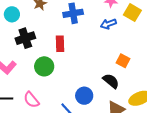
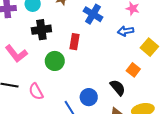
blue cross: (73, 13) -> (93, 14), turned 30
yellow square: (132, 13) -> (149, 47), moved

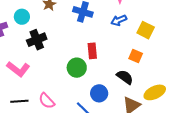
red rectangle: (75, 42) -> (92, 51), moved
green circle: (55, 61) -> (77, 68), moved

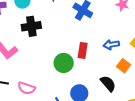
blue arrow: (119, 20) -> (111, 45), moved
pink semicircle: (47, 101) -> (27, 88), turned -42

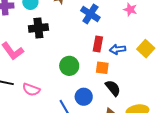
red rectangle: (83, 50) -> (98, 44), moved
orange square: (124, 66) -> (102, 68), moved, turned -32

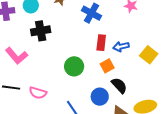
yellow square: (146, 49) -> (149, 55), moved
orange square: (102, 68) -> (107, 66), turned -32
blue circle: (84, 97) -> (100, 97), moved

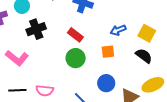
red rectangle: (101, 43) -> (75, 35), moved, turned -49
orange square: (107, 66) -> (108, 52), turned 32
black semicircle: (119, 85) -> (144, 56), moved

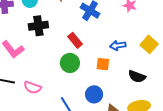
yellow square: (147, 33) -> (149, 44), moved
black semicircle: (144, 56) -> (137, 76), turned 150

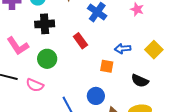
green circle: (70, 63) -> (47, 59), moved

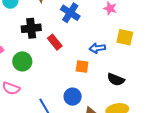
black cross: (45, 24) -> (31, 28), moved
yellow square: (154, 50) -> (125, 37), moved, turned -30

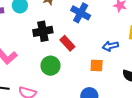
green circle: (22, 61) -> (50, 66), moved

